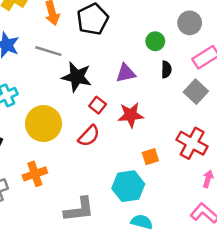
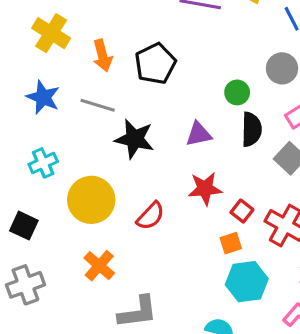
black semicircle: (166, 70) -> (252, 129), size x1.5
red square: (98, 105) -> (242, 211), moved
orange cross: (35, 174) -> (99, 266), moved, turned -30
cyan hexagon: (128, 186) -> (247, 282), moved

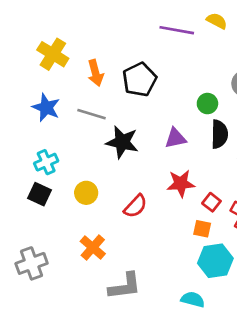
yellow circle: (91, 200) -> (86, 193), size x0.6
black square: (24, 226) -> (39, 194), moved
orange square: (231, 243) -> (202, 229), turned 30

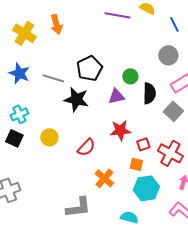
orange arrow: (95, 73) -> (56, 24), moved
black pentagon: (139, 80) -> (89, 68), moved
green circle: (207, 104) -> (130, 76), moved
red square: (211, 202) -> (143, 144), turned 32
orange cross: (93, 247) -> (104, 178), moved

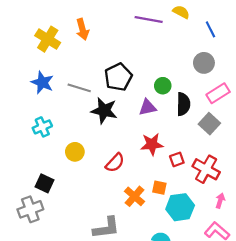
black square: (14, 138) -> (44, 183), moved
orange square: (136, 164) -> (159, 188), moved

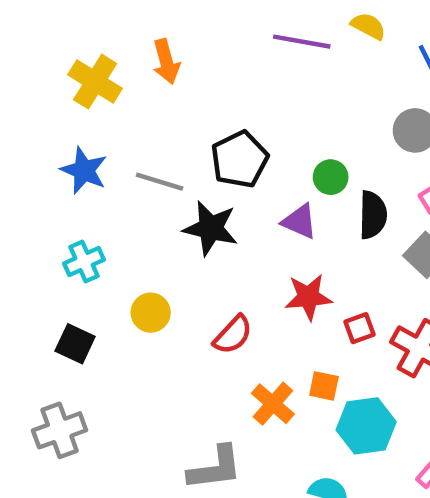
purple triangle: (148, 107) -> (299, 222), turned 36
black square: (44, 183) -> (75, 344), moved

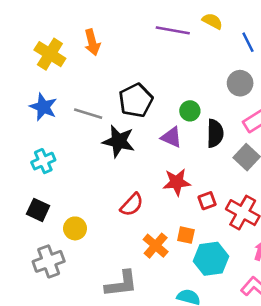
yellow circle: (151, 313) -> (75, 228), moved
gray cross: (60, 430) -> (49, 261), moved

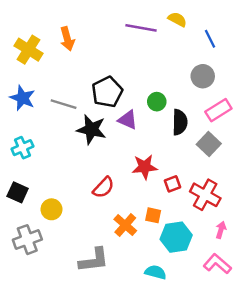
purple triangle: (171, 137) -> (128, 120), moved

